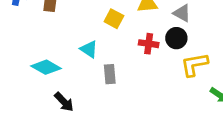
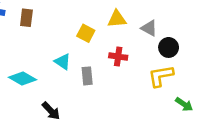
black circle: (176, 38) -> (169, 47), moved
gray rectangle: (110, 74) -> (87, 76), moved
black arrow: (64, 102) -> (51, 111), moved

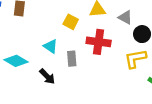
red cross: (118, 57) -> (99, 42), size x1.5
black arrow: (51, 111) -> (47, 76), moved

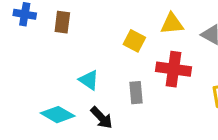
cyan triangle: (51, 46) -> (89, 80), moved
cyan diamond: (16, 61) -> (58, 115), moved

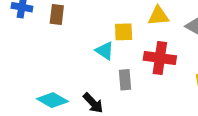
yellow square: (134, 41) -> (124, 32), turned -30
cyan triangle: (89, 80) -> (105, 51), moved

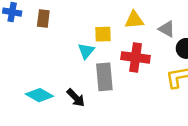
cyan triangle: (105, 51) -> (86, 51), turned 36
gray rectangle: (125, 80) -> (104, 77), size x1.5

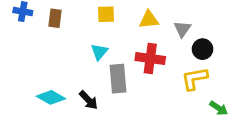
gray triangle: (167, 29) -> (182, 29), turned 36
yellow square: (103, 34) -> (106, 14), moved

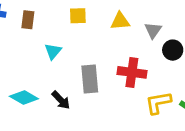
cyan triangle: (99, 52) -> (53, 51), moved
red cross: (150, 59) -> (132, 72), moved
yellow L-shape: (194, 79) -> (158, 103), moved

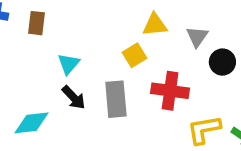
yellow square: (78, 16) -> (135, 55), moved, turned -30
cyan diamond: (24, 97) -> (31, 123), turned -36
black arrow: (61, 100) -> (74, 98), moved

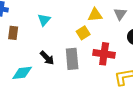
brown rectangle: (36, 23) -> (13, 33), moved
gray triangle: (197, 37) -> (120, 14), moved
cyan triangle: (69, 64) -> (44, 20), moved

